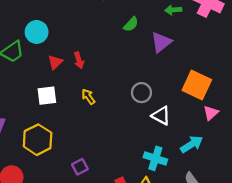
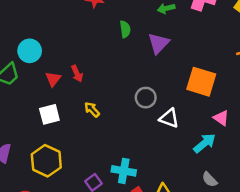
green semicircle: (131, 24) -> (125, 29), turned -42
pink triangle: (211, 113) -> (221, 118), moved, turned -35
cyan cross: (155, 158) -> (124, 171), moved

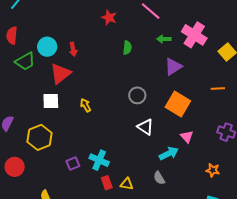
purple triangle: (159, 43) -> (173, 67), moved
red arrow: (77, 74) -> (73, 49), moved
red triangle: (53, 79) -> (61, 74), size x1.6
gray circle: (146, 98) -> (137, 95), moved
gray semicircle: (210, 179) -> (159, 178), moved

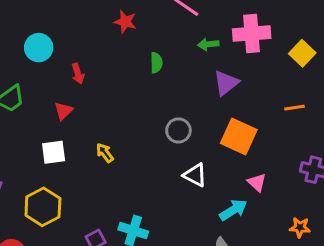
pink cross: (194, 35) -> (252, 34), turned -30
cyan circle: (47, 47) -> (39, 48), moved
red triangle: (61, 74) -> (63, 111), size x0.6

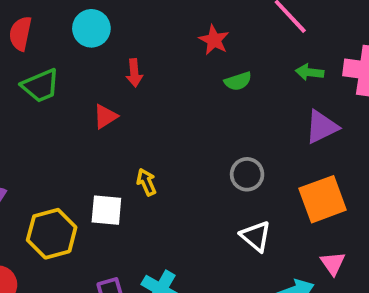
red star: (125, 22) -> (214, 40), moved
green semicircle: (156, 63) -> (238, 81), turned 60
orange square: (239, 137) -> (323, 199), turned 33
white square: (54, 152) -> (106, 210), moved

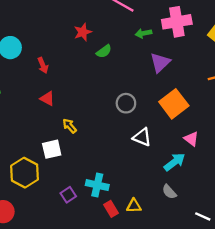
red star: (214, 40) -> (83, 32), turned -30
red triangle: (105, 116) -> (47, 99), moved, turned -42

